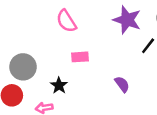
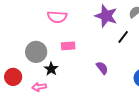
pink semicircle: (66, 21) -> (57, 17), turned -54
gray circle: (23, 67) -> (36, 52), moved

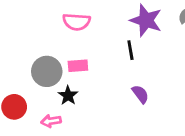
black line: (123, 37) -> (130, 50), moved, turned -48
pink rectangle: (68, 46) -> (78, 66), moved

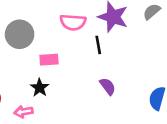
pink semicircle: (77, 22) -> (73, 22), moved
gray circle: (47, 71) -> (20, 34), moved

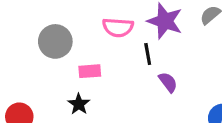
purple semicircle: (108, 86) -> (168, 82), moved

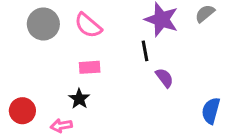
pink semicircle: (118, 27) -> (88, 25), moved, turned 36
gray circle: (55, 41) -> (43, 24), moved

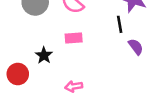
black star: (79, 99) -> (44, 55), moved
pink arrow: (61, 126) -> (74, 86), moved

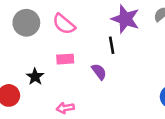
purple semicircle: (136, 47) -> (99, 72), moved

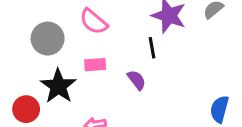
gray circle: (26, 23) -> (48, 39), moved
black star: (35, 77) -> (58, 86), size x1.6

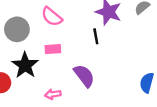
purple semicircle: (137, 80) -> (84, 76), moved, size x1.5

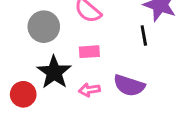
purple semicircle: (84, 76) -> (129, 85), turned 145
pink arrow: (53, 94) -> (89, 90), moved

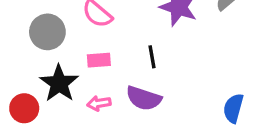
black line: (144, 35) -> (152, 57), moved

